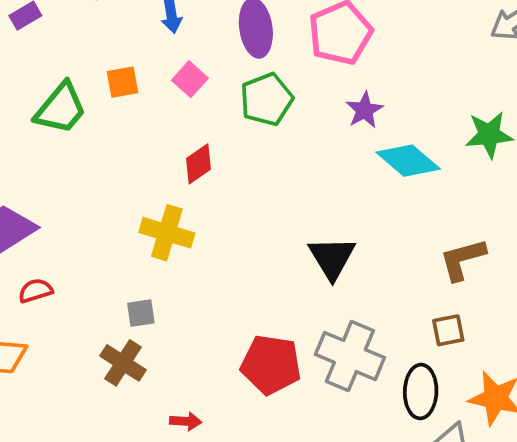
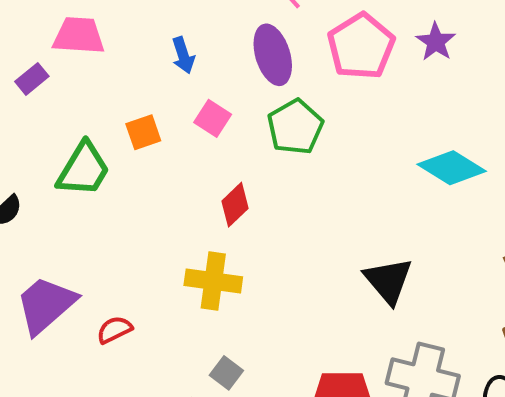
purple star: (364, 110) -> (436, 42), moved
red semicircle: (35, 291) -> (114, 330), moved
gray square: (141, 313) -> (226, 373), moved, turned -36

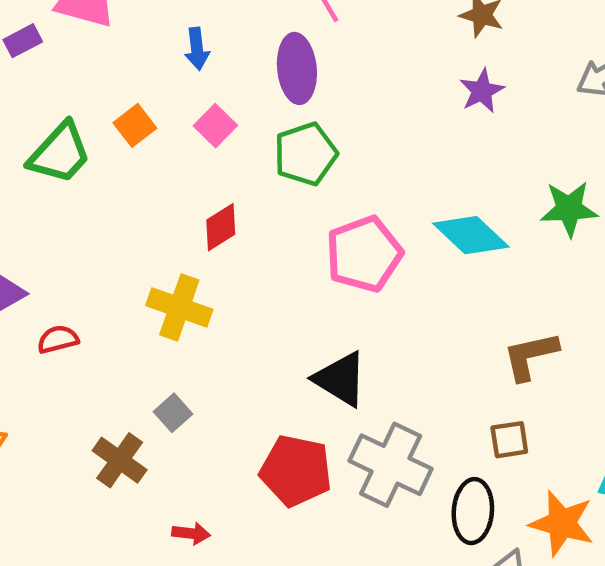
pink pentagon: (361, 46) -> (364, 254), moved
orange square: (143, 132) -> (135, 125), turned -30
black triangle: (388, 281) -> (341, 379), moved, turned -30

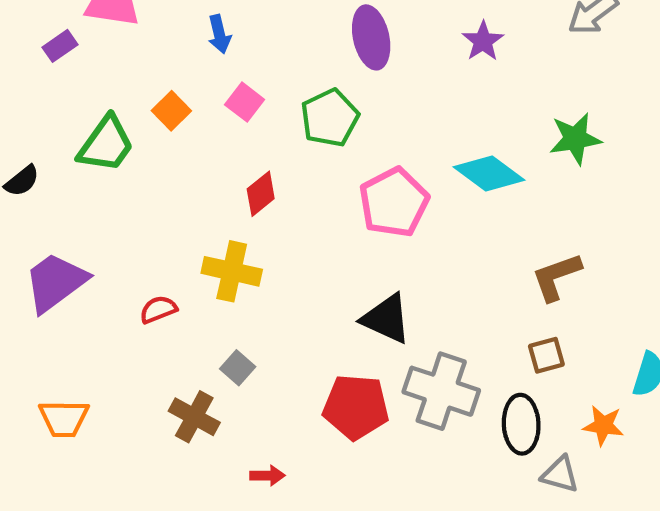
purple ellipse: (297, 68) -> (371, 37), moved
red semicircle: (58, 339) -> (158, 309), moved
orange star: (562, 523) -> (603, 425), size x0.7

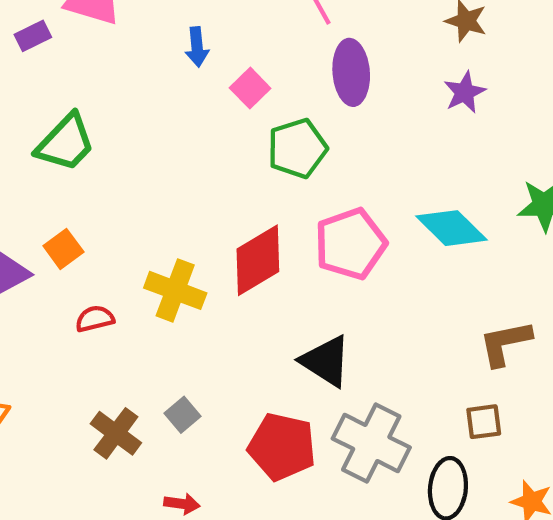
pink square: (245, 102) -> (250, 88), moved
orange square: (171, 111) -> (63, 249), moved
red diamond: (261, 194) -> (258, 260), moved, size x1.6
gray square: (238, 368) -> (183, 415), moved

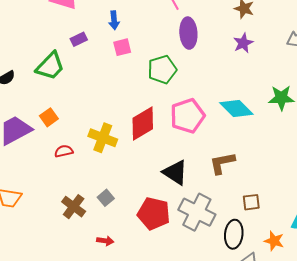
purple rectangle: (33, 36) -> (79, 39), moved
pink square: (250, 88) -> (122, 47), moved, turned 30
brown L-shape: (505, 343) -> (222, 163), moved

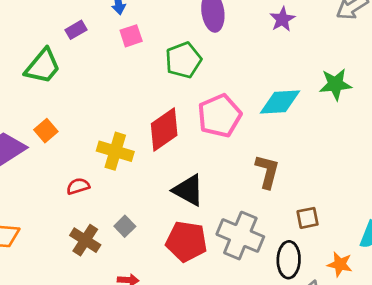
cyan diamond: (236, 109) -> (280, 102), turned -44
red semicircle: (64, 151) -> (78, 186), moved
brown L-shape: (222, 163) -> (267, 171), turned 120
black triangle: (175, 172) -> (188, 190), moved

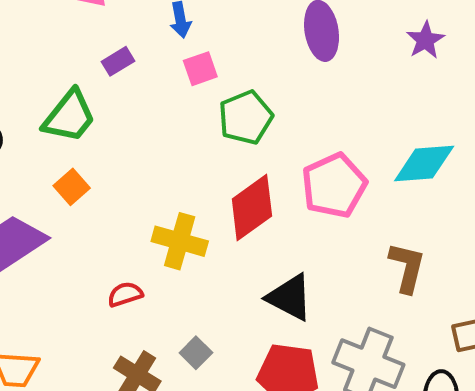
green pentagon: (183, 60) -> (246, 117), moved
orange square: (46, 131) -> (72, 187), moved

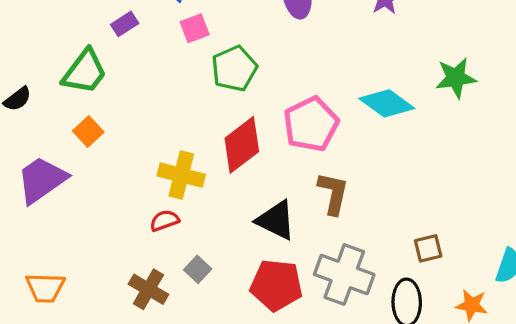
cyan diamond: (424, 164) -> (387, 103), turned 42
brown L-shape: (407, 267) -> (333, 193), moved
red semicircle: (125, 294) -> (164, 221), moved

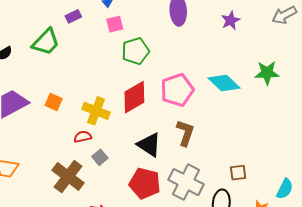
orange square: (88, 132) -> (54, 102), moved, turned -30
gray square: (198, 269) -> (100, 157), moved
brown cross: (148, 289) -> (68, 177), size x1.4

